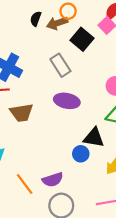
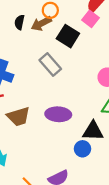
purple ellipse: (67, 101) -> (58, 114), moved

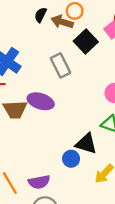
brown arrow: (41, 24) -> (62, 22), turned 30
purple ellipse: (58, 114) -> (41, 101), moved

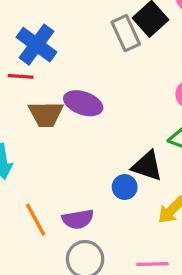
gray rectangle: (60, 65) -> (126, 33), moved

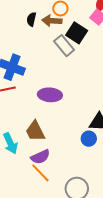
brown trapezoid: (46, 114) -> (35, 131), moved, turned 80
purple semicircle: (78, 219) -> (40, 157), moved

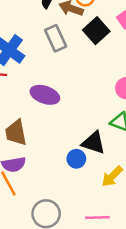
gray rectangle: (64, 46) -> (56, 38), moved

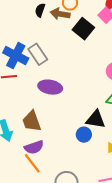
gray rectangle: (56, 38) -> (38, 54), moved

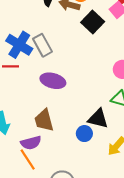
brown trapezoid: (32, 121) -> (44, 120), moved

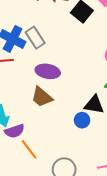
brown trapezoid: (44, 120) -> (42, 97), moved, turned -30
purple semicircle: (31, 143) -> (15, 131), moved

